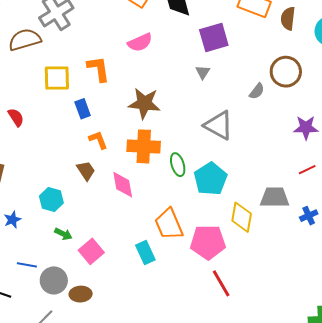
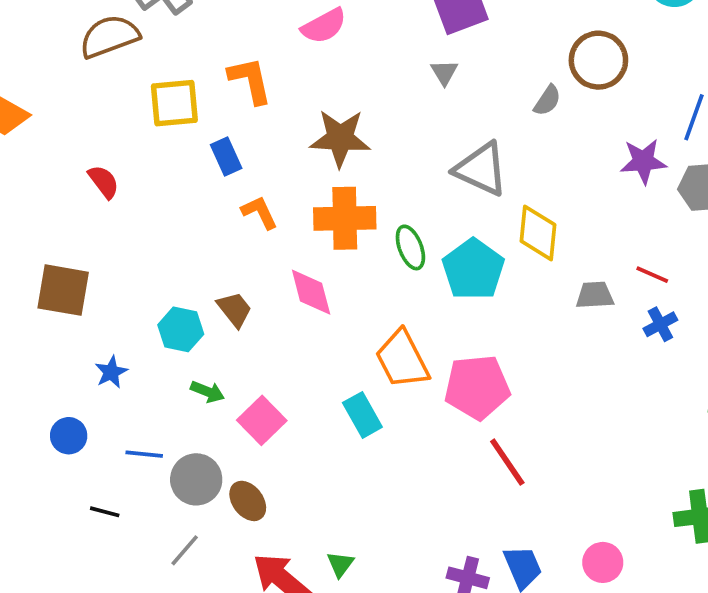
red line: (307, 170) -> (652, 275), moved, turned 54
brown trapezoid: (86, 171) -> (234, 309), moved
gray trapezoid: (275, 197) -> (595, 295), size x0.7
yellow diamond: (242, 217) -> (538, 233), moved
brown ellipse: (81, 294) -> (248, 501), turned 60

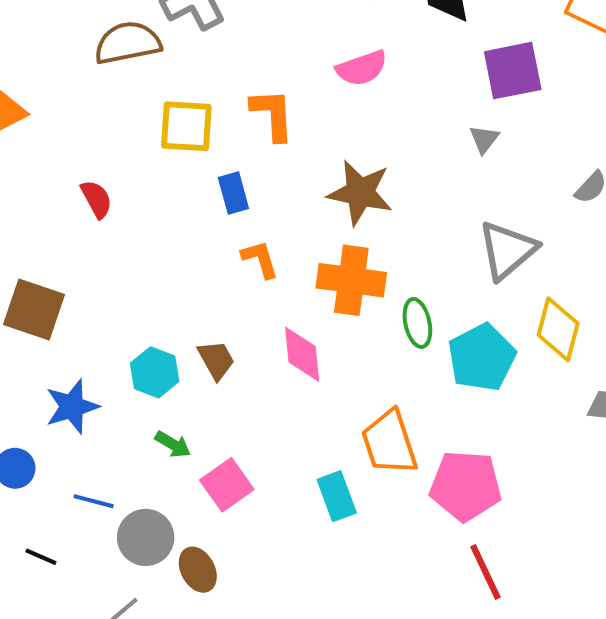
gray triangle: (481, 169) -> (507, 250), turned 46
blue star: (111, 372) -> (72, 407), size x1.5

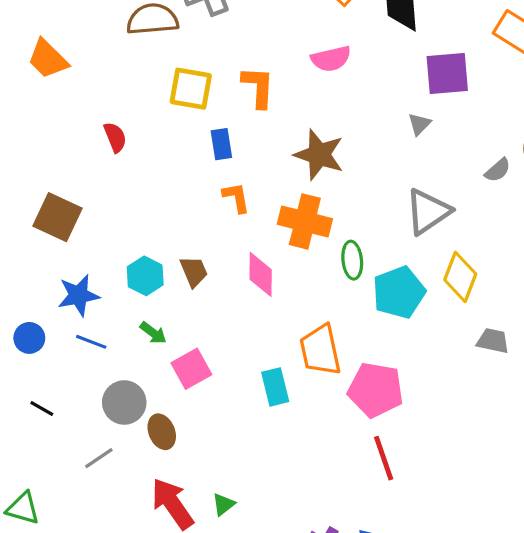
blue line: (94, 501) -> (91, 342), moved

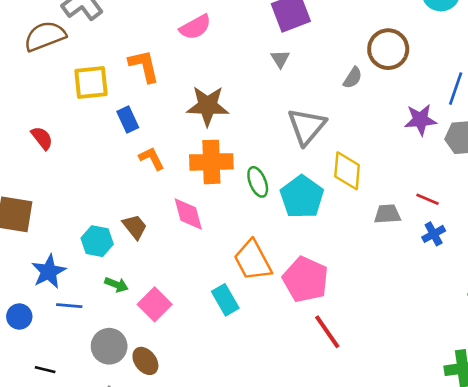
pink pentagon: (376, 390) -> (305, 279), turned 30

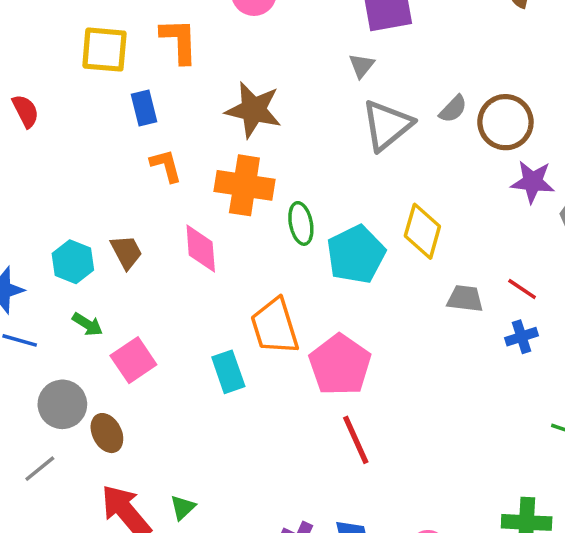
brown circle: (388, 49) -> (505, 122), moved
gray triangle: (307, 126) -> (387, 125), moved

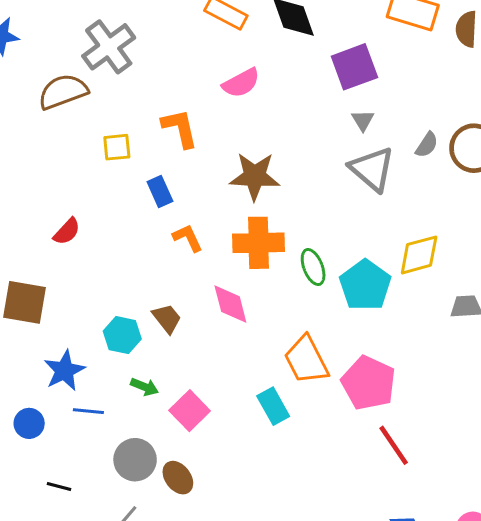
yellow square: (104, 50) -> (117, 147), size x0.7
gray triangle: (362, 66) -> (363, 120), moved
red semicircle: (25, 111) -> (67, 231), moved, turned 80
gray triangle: (387, 125) -> (372, 169), turned -30
yellow diamond: (422, 231) -> (419, 255), turned 69

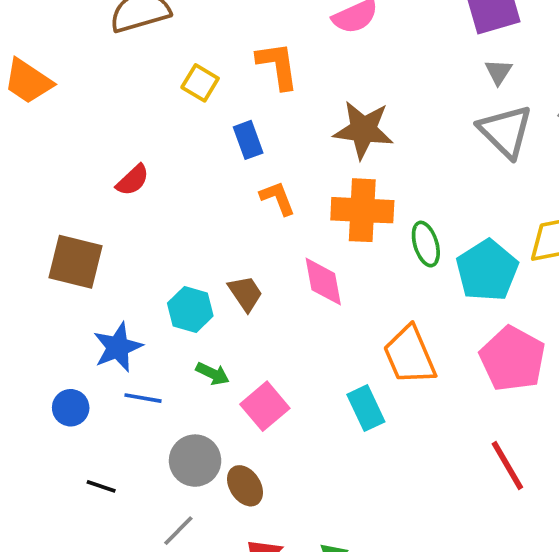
yellow square: (117, 147) -> (200, 83), turned 32
pink pentagon: (368, 383) -> (513, 359), moved

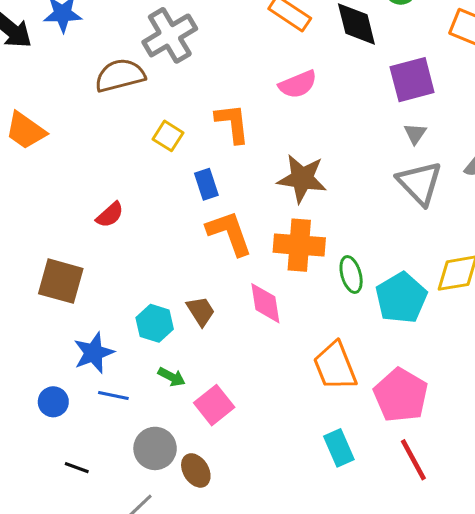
orange L-shape: (278, 198) -> (229, 233), size x1.6
pink pentagon: (513, 359) -> (401, 395), moved
cyan rectangle: (366, 408) -> (339, 448), moved

